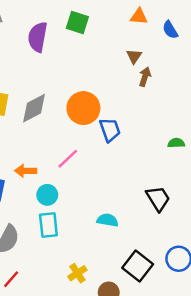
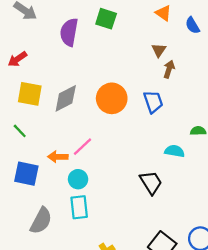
orange triangle: (139, 16) -> (163, 13), turned 30
blue trapezoid: (110, 130) -> (153, 102), moved
pink line: (68, 159) -> (83, 147), moved
black trapezoid: (158, 198) -> (151, 183), moved
cyan semicircle: (108, 220) -> (175, 151), moved

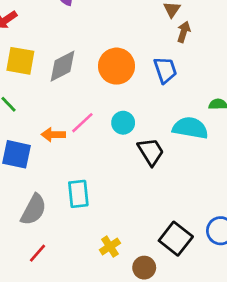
cyan semicircle: (175, 151) -> (190, 128), size x1.5
cyan circle: (78, 179) -> (123, 123), moved
black trapezoid: (151, 183) -> (151, 152), moved

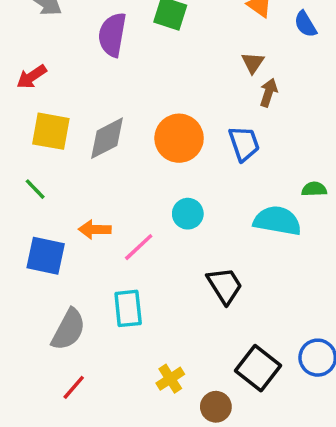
pink line: (82, 123) -> (139, 247), moved
black trapezoid: (151, 152) -> (225, 286), moved

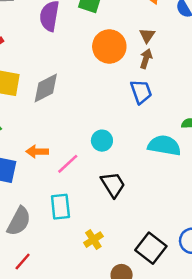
brown arrow: (269, 93) -> (146, 59), moved
orange circle: (179, 138) -> (109, 46), moved
black trapezoid: (225, 286) -> (113, 185), moved
yellow cross: (170, 379) -> (93, 240), moved

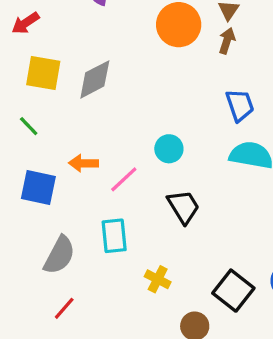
blue trapezoid: (141, 92) -> (240, 105), moved
yellow cross: (93, 240) -> (158, 279), turned -30

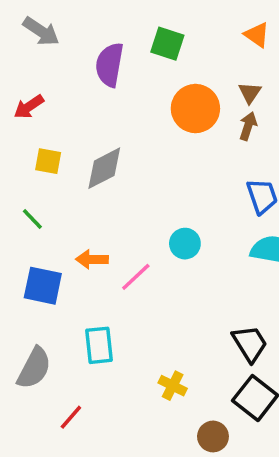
yellow square: (43, 73) -> (48, 161), size x0.7
black trapezoid: (183, 207) -> (250, 344), moved
cyan rectangle: (114, 236) -> (99, 345), moved
gray semicircle: (59, 255) -> (34, 368), moved

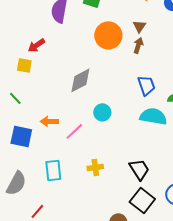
red arrow: (29, 107) -> (36, 45), moved
gray diamond: (104, 168) -> (80, 80), moved
yellow cross: (173, 386) -> (95, 167), moved, turned -35

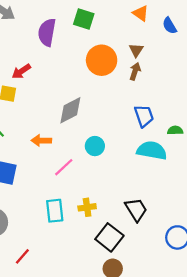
orange arrow: (49, 121) -> (41, 140), moved
cyan rectangle: (53, 170) -> (55, 211), moved
black square: (142, 200) -> (109, 237), moved

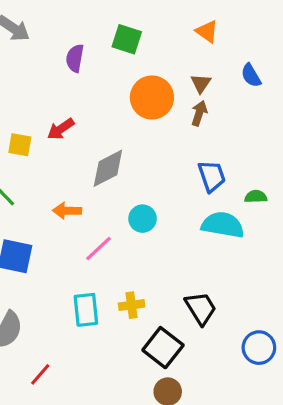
blue semicircle: (170, 26) -> (251, 75), moved
purple semicircle: (47, 32) -> (75, 58), size x0.7
red arrow: (21, 71) -> (61, 129), moved

